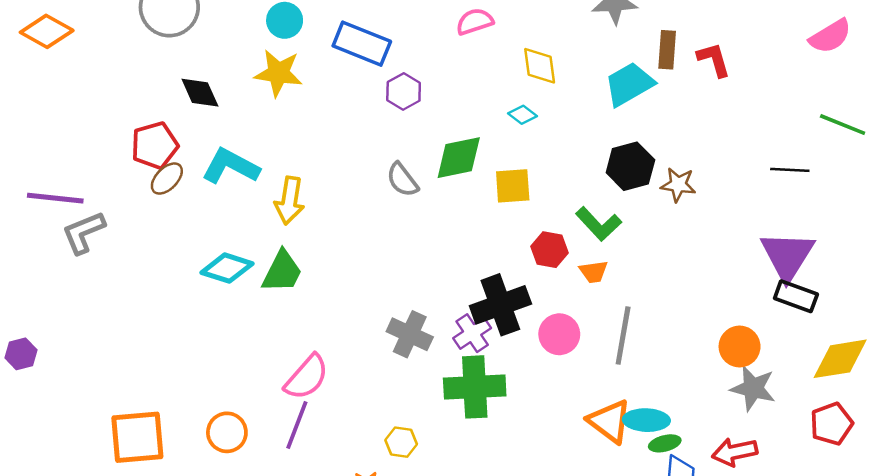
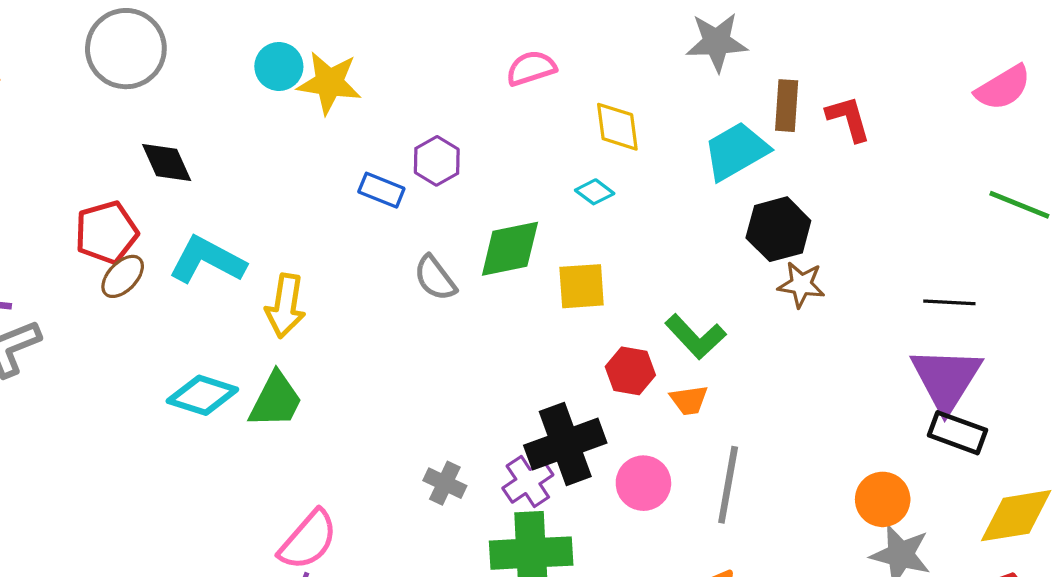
blue rectangle: (362, 44) -> (381, 190), moved, size x0.6
yellow star: (278, 73) -> (329, 83), moved
black hexagon: (630, 166) -> (778, 229), moved
black line: (790, 170) -> (949, 302), moved
gray cross: (410, 334) -> (445, 483), size x0.7

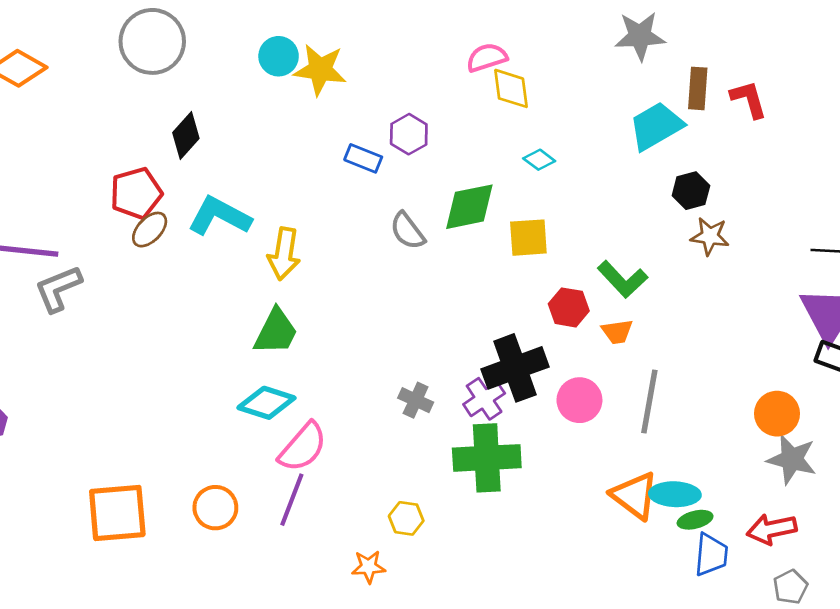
yellow diamond: (617, 127) -> (511, 88), moved
black diamond: (167, 163) -> (186, 135), turned 66
black hexagon: (778, 229) -> (691, 191), size x0.7
cyan diamond: (202, 395) -> (266, 403), moved

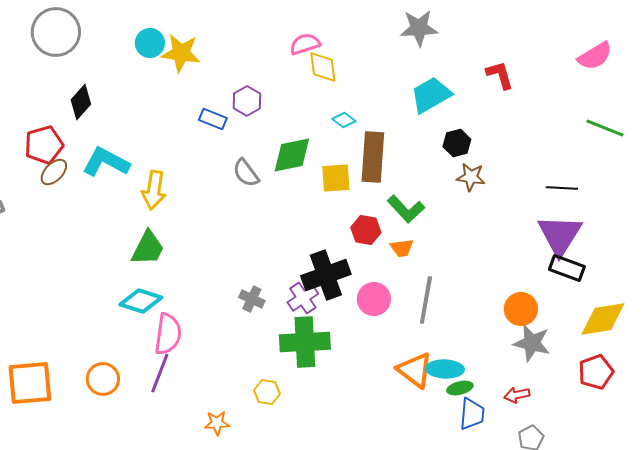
brown rectangle: (698, 88) -> (373, 157), moved, size x1.6
pink semicircle: (303, 447) -> (168, 334), turned -33
yellow hexagon: (406, 518) -> (267, 392), moved
red arrow: (772, 529) -> (517, 395), size x0.7

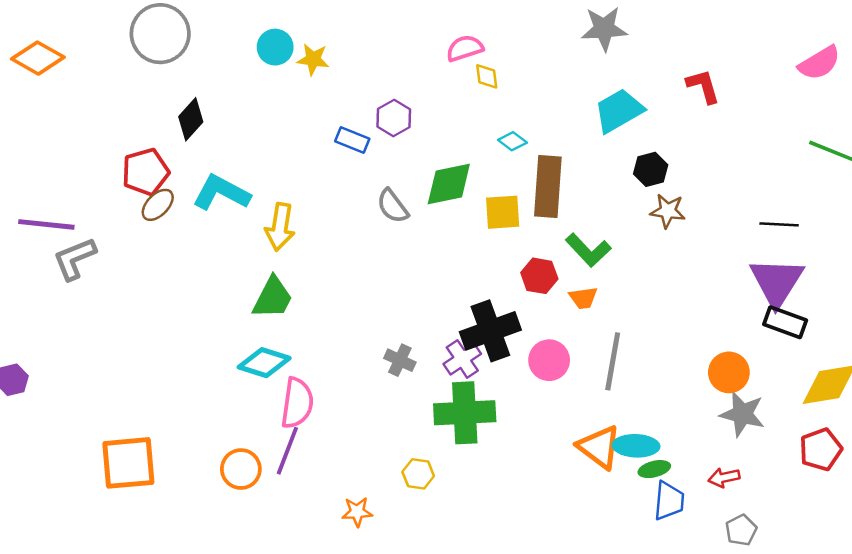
yellow star: (181, 53) -> (313, 59), size x0.7
yellow diamond: (323, 67) -> (487, 76), size x0.7
orange circle: (103, 379) -> (241, 469), moved

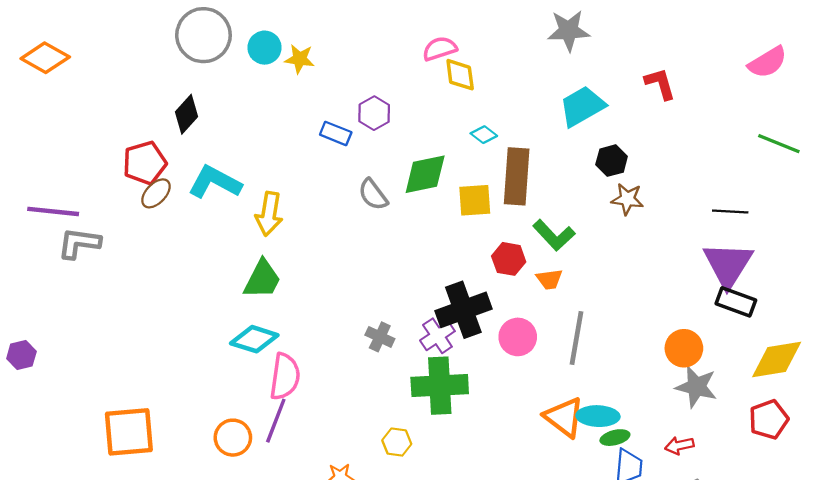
gray circle: (160, 34) -> (203, 35), moved
yellow diamond: (487, 76) -> (460, 75), size x1.4
gray L-shape: (75, 259) -> (79, 243), turned 30

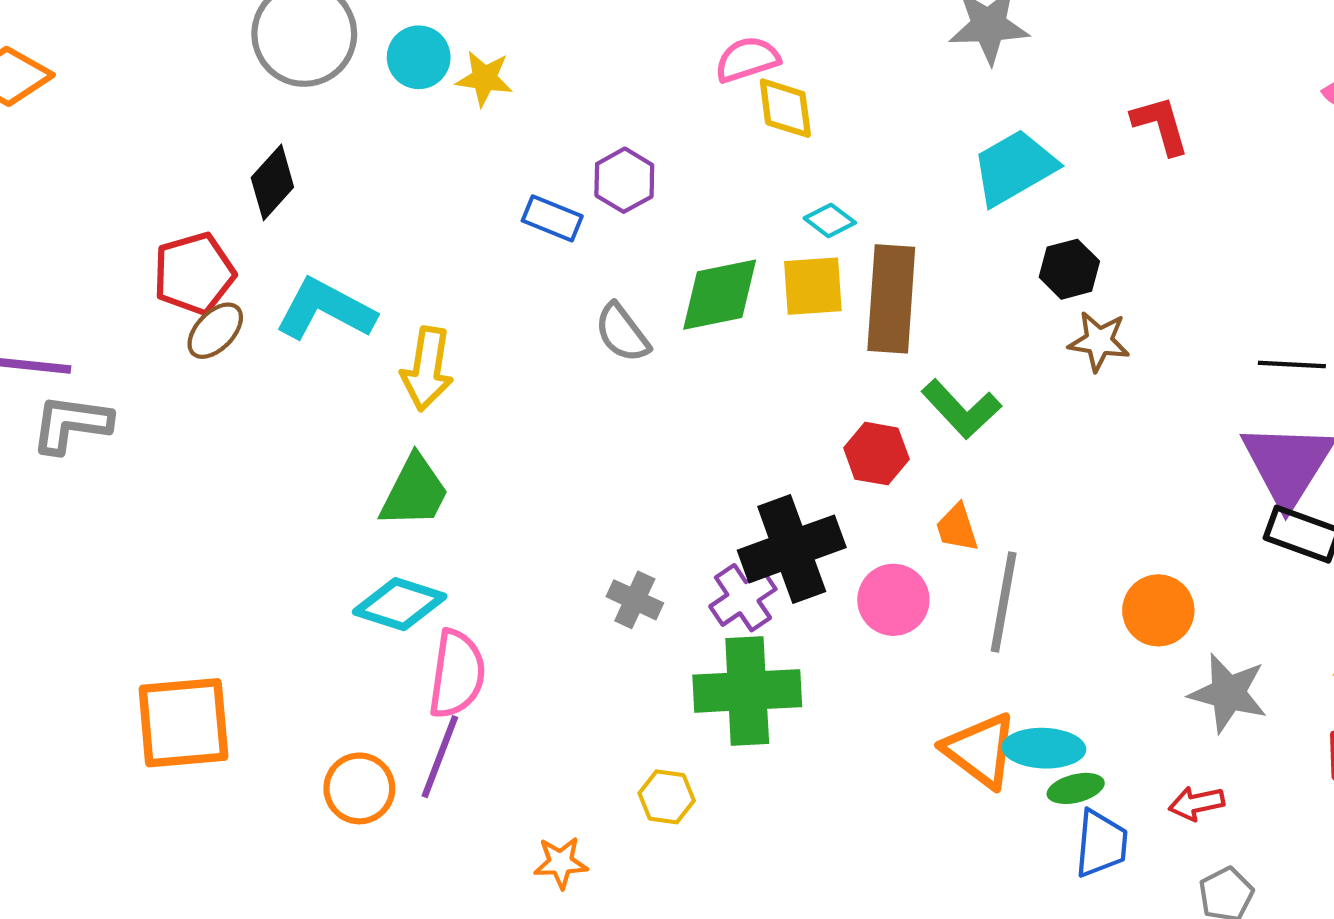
yellow square: (475, 200) -> (813, 286), moved
orange trapezoid: (549, 279) -> (957, 528), moved, turned 80
orange circle: (684, 348) -> (1158, 610), moved
orange square: (129, 432) -> (183, 723), moved

